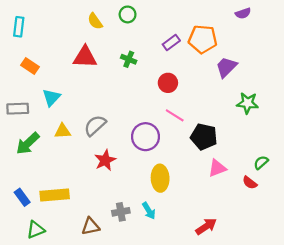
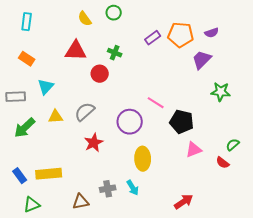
purple semicircle: (243, 13) -> (212, 33), moved
cyan rectangle: (19, 27) -> (27, 22), moved
red circle: (168, 83) -> (100, 74), moved

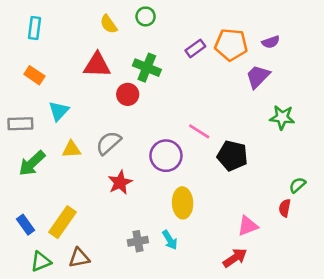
green cross: (115, 53) -> (147, 68), size x1.5
pink triangle: (194, 150) -> (248, 226), moved
red semicircle: (223, 163) -> (285, 208), turned 64
yellow rectangle: (49, 174) -> (63, 222), turned -50
brown triangle: (81, 202) -> (79, 258), moved

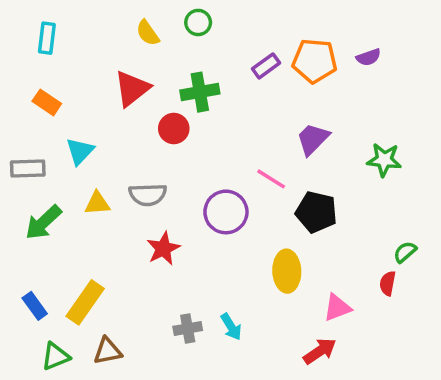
red triangle: (97, 65) -> (132, 89), turned -40
green cross: (147, 68) -> (200, 92), turned -32
purple trapezoid: (258, 76) -> (313, 139), moved
gray semicircle: (109, 143) -> (148, 195), turned -140
yellow ellipse: (183, 203) -> (287, 271), moved

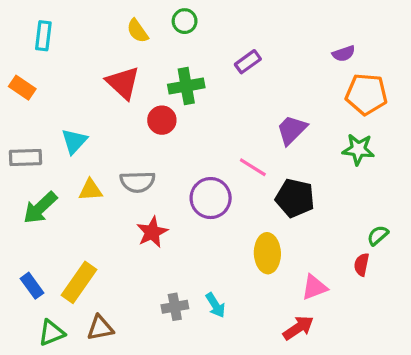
orange pentagon: (315, 61) -> (366, 94), moved
red triangle: (132, 89) -> (123, 83), turned -39
orange rectangle: (47, 102) -> (22, 88), moved

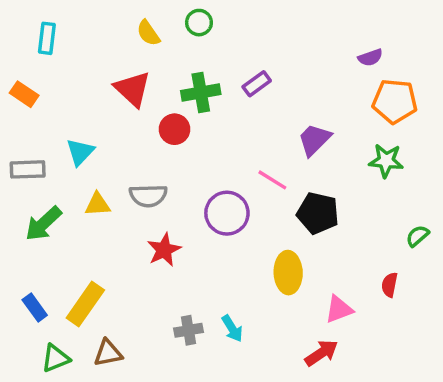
purple rectangle: (248, 62) -> (257, 84), moved
green semicircle: (378, 235) -> (418, 236), moved

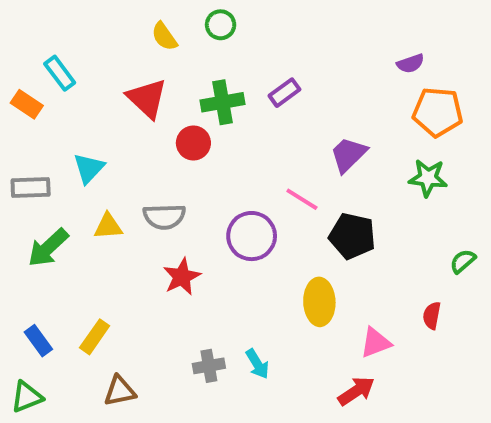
cyan rectangle: (47, 38) -> (60, 73), moved, turned -44
yellow rectangle: (85, 304) -> (95, 337), size x0.7
green triangle: (56, 358) -> (27, 397), moved

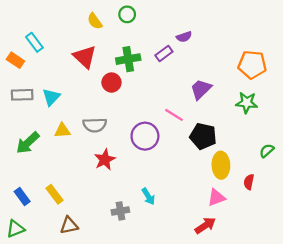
purple semicircle: (410, 64) -> (184, 37), moved
gray rectangle: (31, 188) -> (22, 95), moved
yellow ellipse: (319, 302) -> (221, 165), moved
yellow rectangle: (95, 337) -> (55, 194), turned -72
cyan arrow: (257, 364) -> (148, 196), moved

